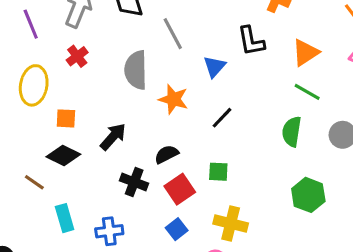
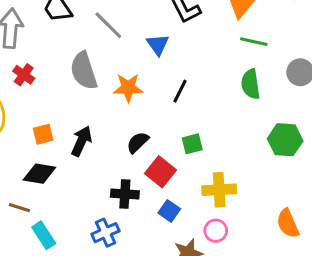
orange square: (66, 118) -> (43, 134), moved
black cross: (134, 182) -> (125, 194), moved
cyan rectangle: (65, 218) -> (44, 235), moved

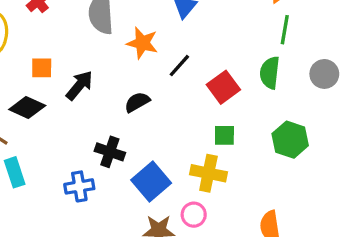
green line: (254, 42) -> (285, 30), turned 72
black line: (180, 91) -> (179, 66), moved
green square: (192, 144) -> (224, 135), moved
red square: (161, 172) -> (223, 87), moved
blue square: (169, 211) -> (151, 182), size x1.6

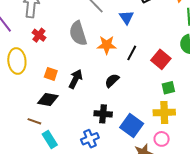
orange square: (42, 68) -> (51, 74), turned 32

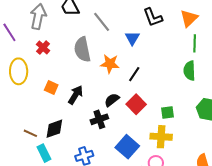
red square: (161, 59) -> (136, 104), moved
black diamond: (48, 100) -> (54, 129), moved, turned -35
black cross: (103, 114) -> (99, 119), moved, turned -30

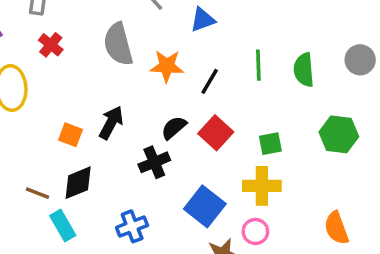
blue triangle: (132, 38) -> (203, 20), turned 42
green line: (195, 43) -> (258, 65), moved
orange square: (51, 88) -> (71, 135), moved

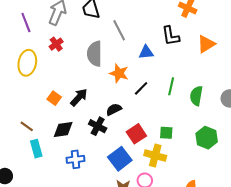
red square: (216, 133) -> (136, 134), moved
black cross: (154, 162) -> (98, 126), turned 36
black diamond: (78, 183) -> (63, 130), moved

